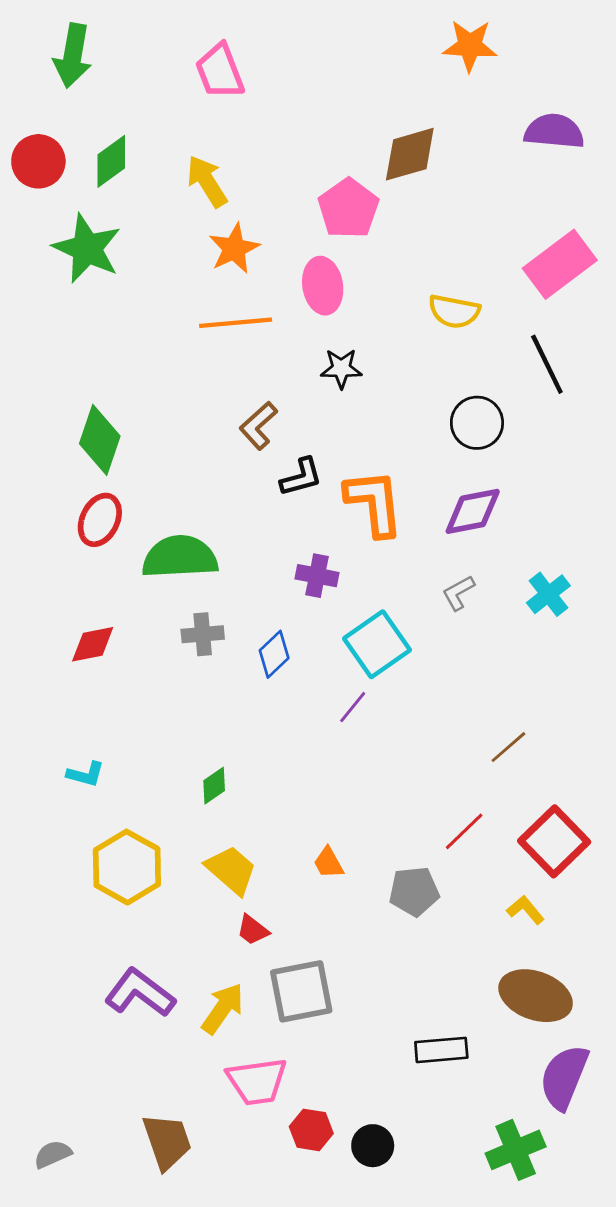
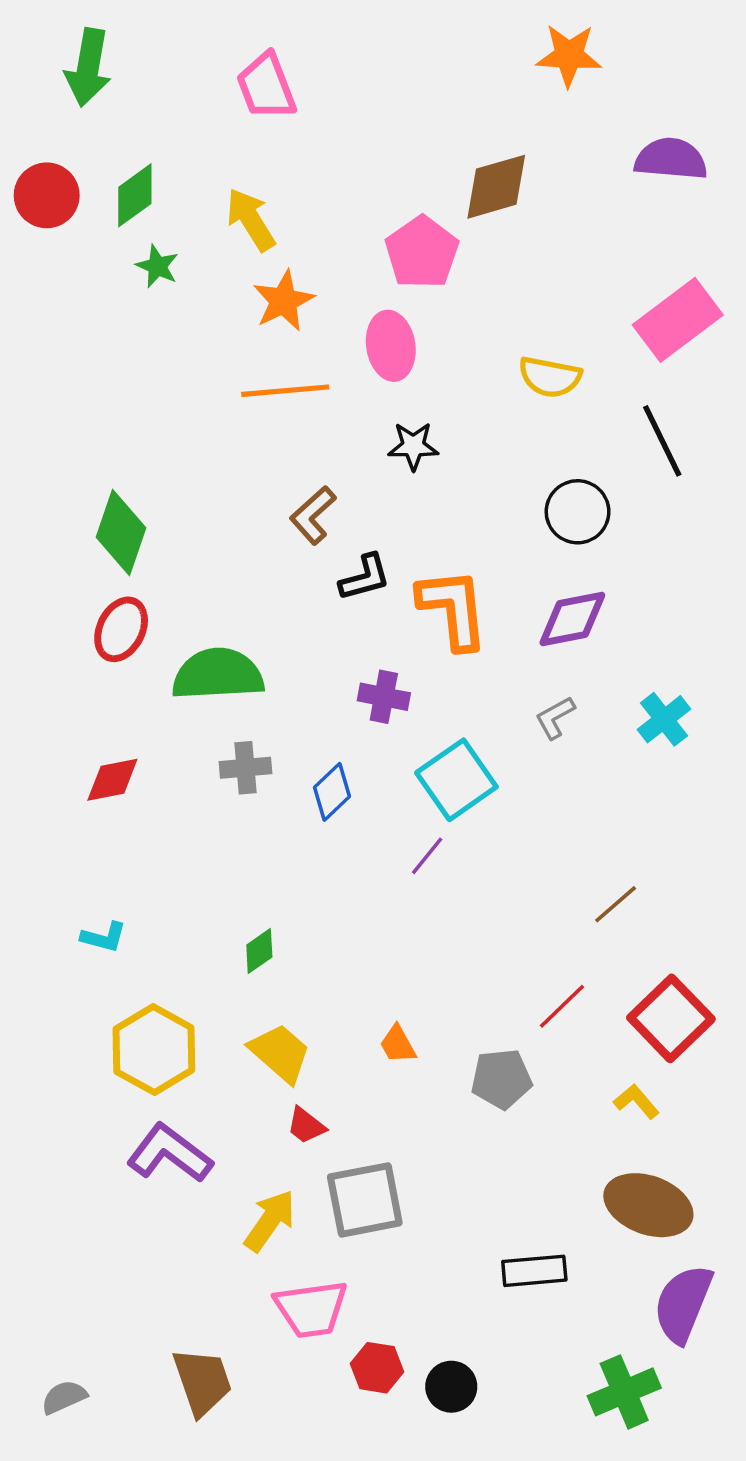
green star: (87, 248) -> (157, 266), moved, size x0.5
purple L-shape: (140, 993) -> (169, 1153), moved

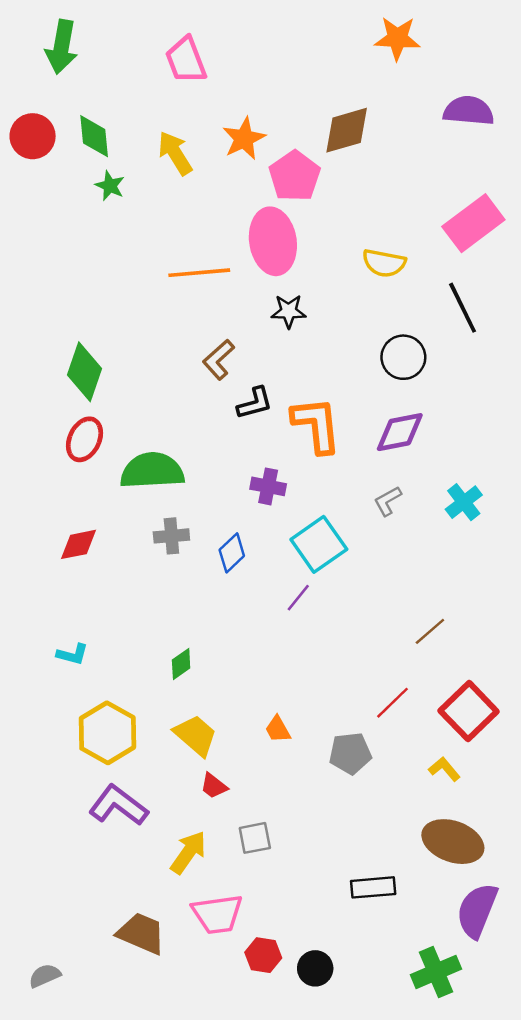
green diamond: (135, 195) -> (94, 136), turned -60
orange star: (284, 301) -> (244, 139), moved
pink ellipse: (391, 346) -> (273, 241), size x1.4
gray square: (365, 1200) -> (255, 838), size x0.6
brown trapezoid: (202, 1382) -> (141, 933), moved, turned -48

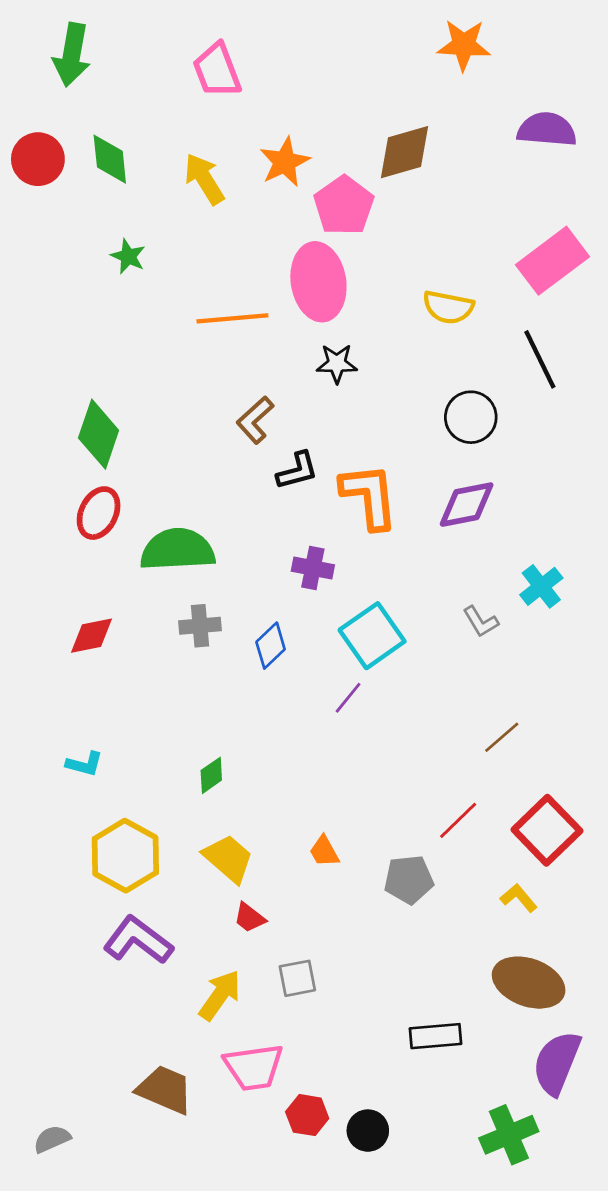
green star: (110, 186) -> (128, 256), moved
gray L-shape: (388, 501) -> (481, 622), moved, turned -92

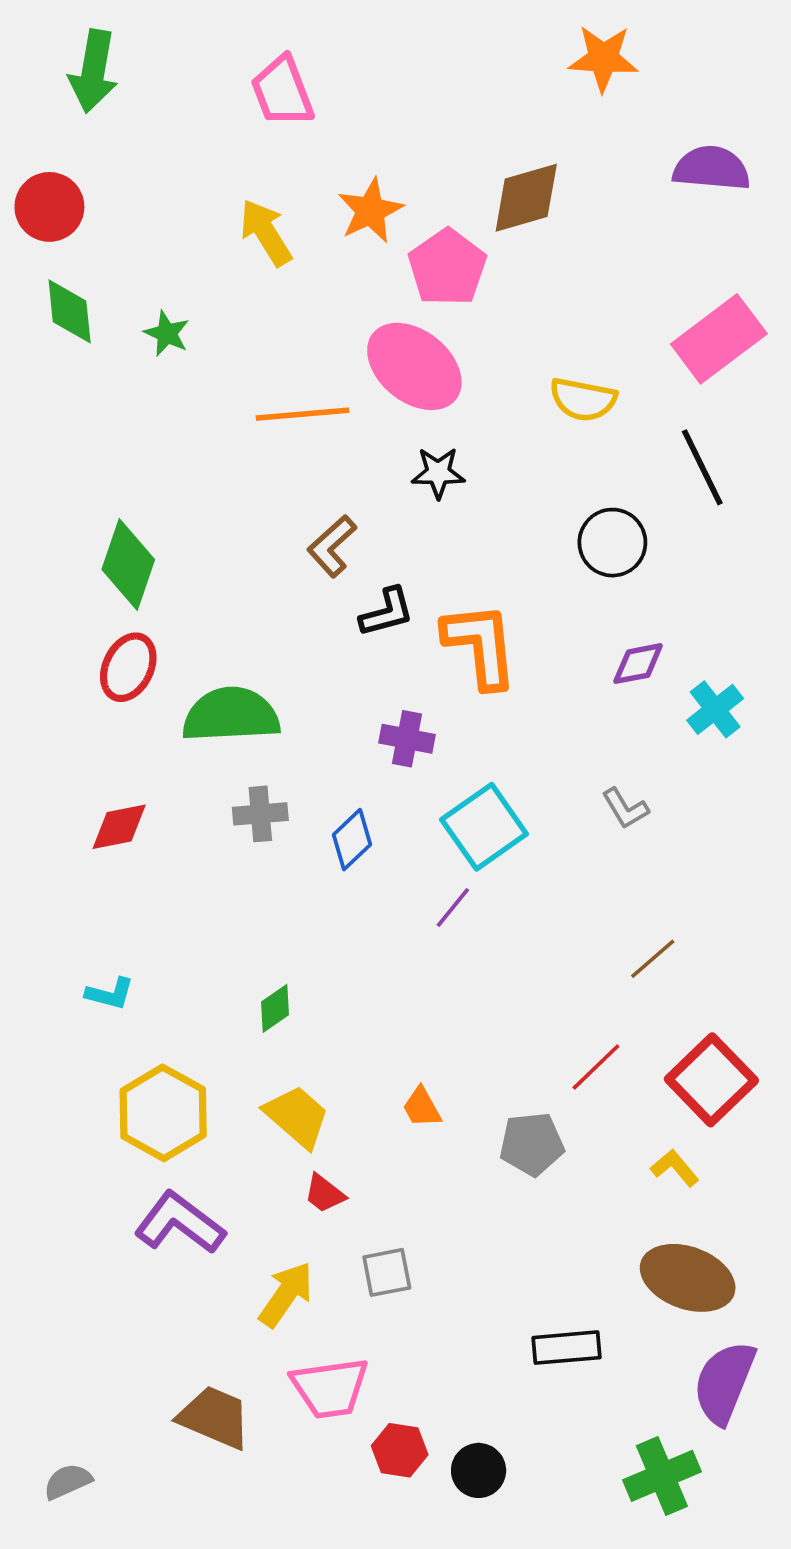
green diamond: (110, 159) -> (70, 311), moved
pink ellipse: (318, 282) -> (414, 366), turned -42
purple diamond: (467, 505) -> (638, 664), moved, size x0.7
cyan cross: (541, 586) -> (715, 709), moved

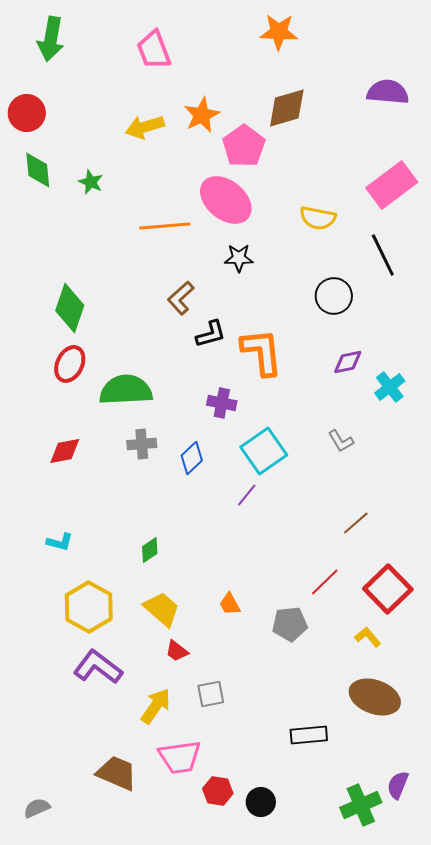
orange star: (603, 58) -> (279, 32), moved
yellow arrow: (266, 233) -> (145, 127), turned -75
purple semicircle: (724, 1382) -> (398, 785), moved, size x0.6

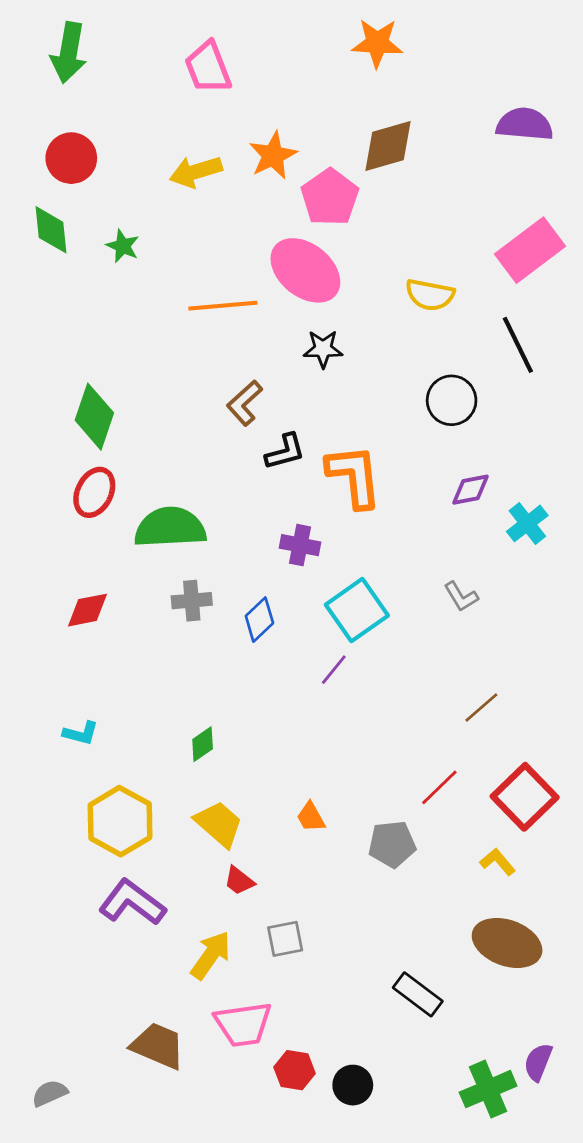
red circle: (27, 113) -> (71, 158), moved
black rectangle: (309, 735) -> (418, 994), turned 42

